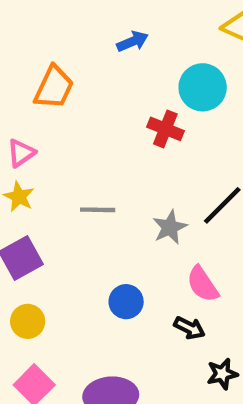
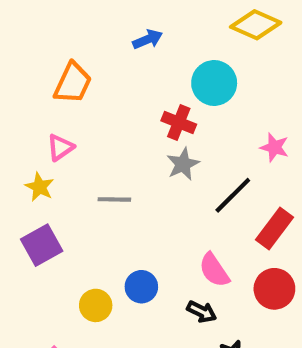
pink triangle: (21, 153) -> (60, 147), moved
gray star: (170, 227) -> (183, 164), moved
yellow circle: (28, 321) -> (96, 305), moved

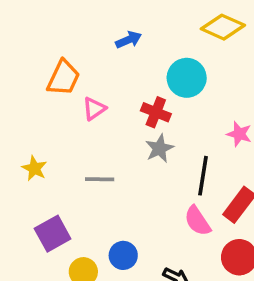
pink triangle: (60, 147) -> (94, 109), moved
black line: (233, 195) -> (203, 176), turned -36
purple square: (42, 245) -> (53, 234), moved
pink semicircle: (214, 270) -> (198, 221), moved

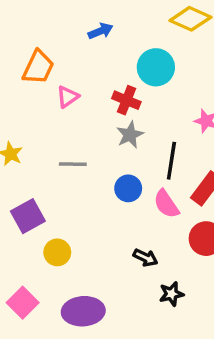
blue circle: (123, 255) -> (128, 188), moved

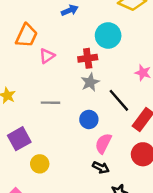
red cross: (126, 100) -> (88, 58), turned -30
black line: (171, 161) -> (119, 100), turned -50
pink semicircle: (166, 204) -> (103, 143), moved, turned 60

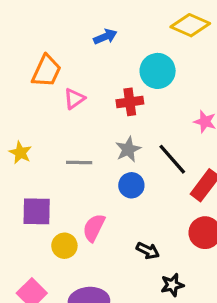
gray star: (90, 82) -> (128, 149), moved
purple square: (19, 139) -> (37, 211), turned 30
pink semicircle: (103, 143) -> (94, 228), moved

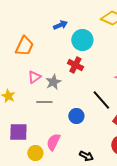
cyan circle: (158, 71) -> (82, 40), moved
pink triangle: (74, 99) -> (34, 77), moved
red cross: (130, 102) -> (75, 65), turned 35
gray star: (128, 149) -> (53, 82), moved

